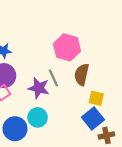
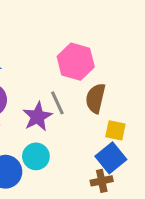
purple star: (39, 88) -> (37, 117), turned 30
brown cross: (106, 135) -> (102, 181), moved

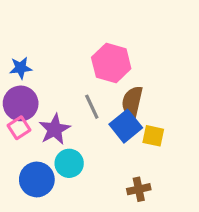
purple star: (37, 117) -> (55, 129), moved
blue square: (111, 158) -> (126, 126), moved

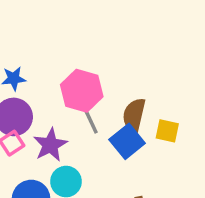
pink hexagon: (111, 63) -> (82, 91), moved
yellow square: (153, 136) -> (167, 131), moved

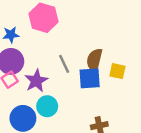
pink hexagon: (82, 91) -> (44, 18), moved
blue square: (127, 141) -> (90, 78), turned 35

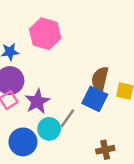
gray line: (64, 64) -> (67, 118), moved, turned 60
blue square: (90, 78) -> (95, 99), turned 30

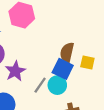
cyan circle: (49, 129) -> (57, 85), moved

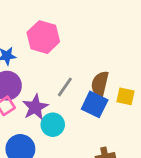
gray line: (40, 85) -> (65, 87), moved
cyan circle: (57, 85) -> (53, 125), moved

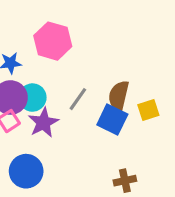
yellow square: (126, 96) -> (148, 110), turned -30
cyan circle: (53, 125) -> (32, 98), moved

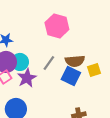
pink hexagon: (53, 41) -> (57, 26), moved
brown semicircle: (119, 96) -> (75, 61), turned -108

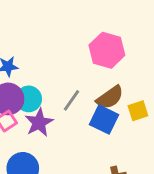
pink hexagon: (57, 26) -> (107, 50), moved
brown semicircle: (75, 61) -> (110, 97), turned -30

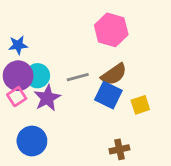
gray line: (71, 100) -> (78, 77), turned 40
yellow square: (138, 111) -> (140, 105), moved

